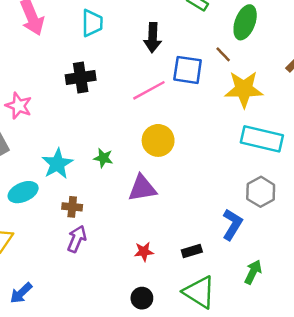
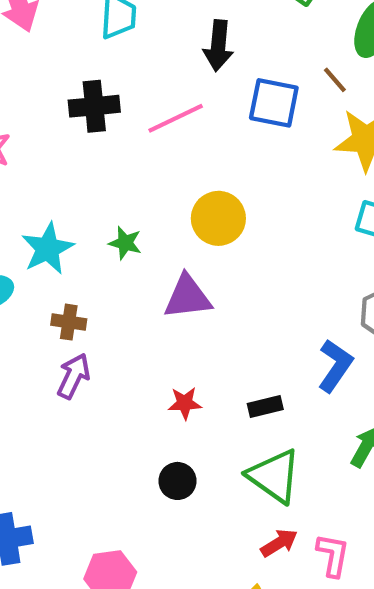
pink line: (149, 90) -> (176, 118), moved

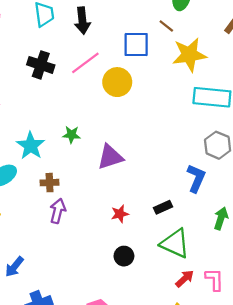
black arrow: (218, 46) -> (82, 21), moved
black cross: (94, 106) -> (41, 65), turned 35
yellow circle: (218, 218) -> (117, 82), moved

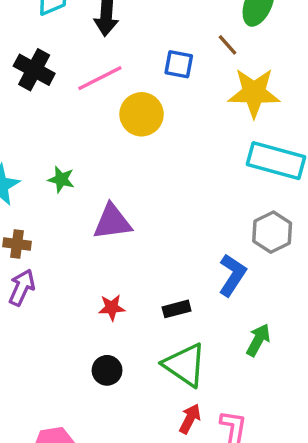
blue square: (136, 45) -> (179, 64), size x0.7
red arrow: (185, 279) -> (190, 419), turned -30

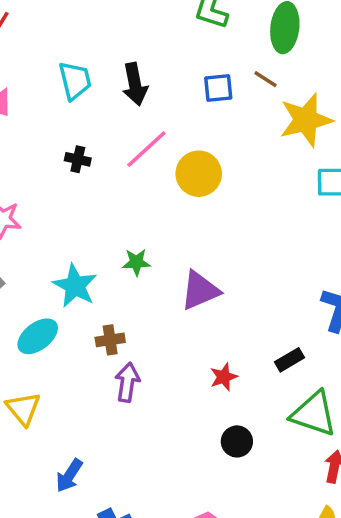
blue square: (179, 64) -> (218, 88), moved
black cross: (34, 70) -> (78, 159), size x0.6

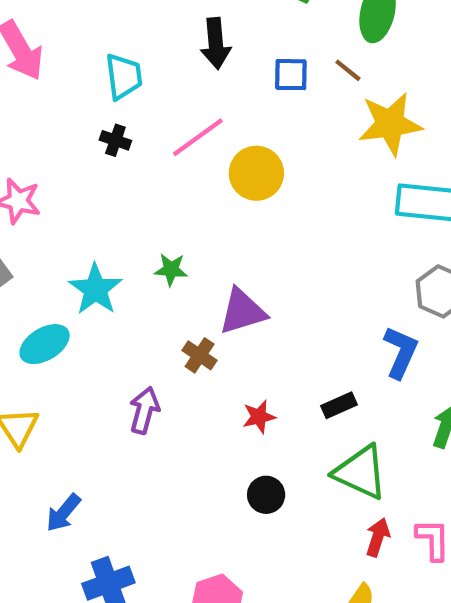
cyan trapezoid: (75, 81) -> (124, 76), moved
black arrow: (135, 84) -> (216, 43), moved
brown cross: (110, 340) -> (200, 355), moved, turned 36

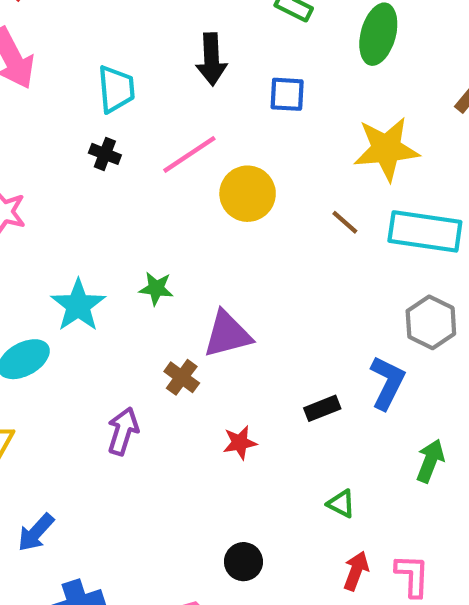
brown line: (348, 70) -> (345, 222), moved
black rectangle: (339, 405) -> (322, 408), moved
green triangle: (361, 472) -> (341, 504), size x0.5
black circle: (266, 495) -> (243, 562), moved

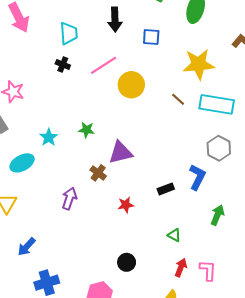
cyan star: (78, 305) -> (49, 137), size x0.7

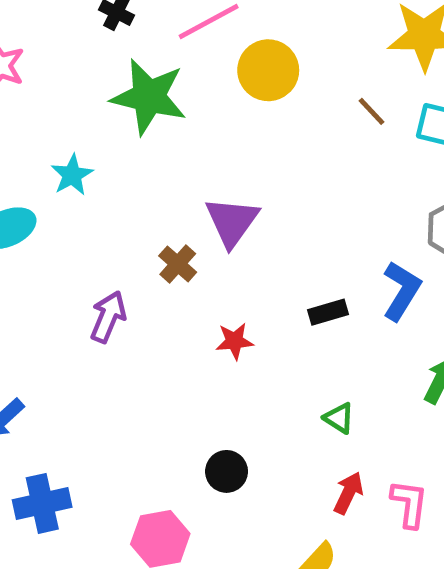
green star: (86, 130) -> (149, 97), moved, size x2.0
purple triangle: (121, 152) -> (232, 222), turned -45

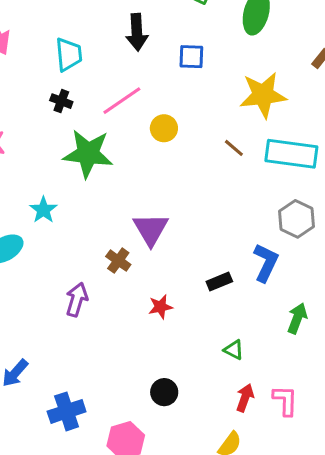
yellow circle: (268, 70) -> (164, 128), size x0.7
blue cross: (42, 503) -> (67, 411), moved

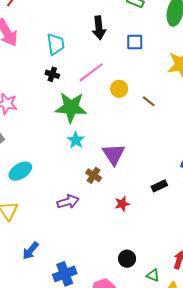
brown line: (234, 148) -> (149, 101), moved
cyan star: (43, 210) -> (76, 140), moved
purple arrow: (77, 300) -> (68, 202), turned 60
green triangle: (234, 350) -> (153, 275), moved

